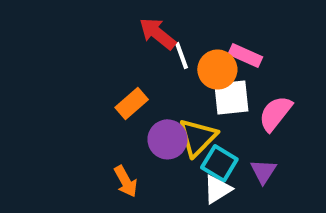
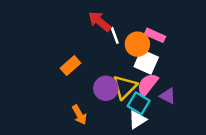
white square: (231, 97) -> (146, 62), turned 30
orange rectangle: (132, 103) -> (71, 66), moved
pink semicircle: (275, 113) -> (147, 85), moved
purple triangle: (263, 171) -> (168, 96), moved, turned -36

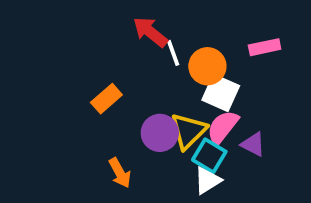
pink rectangle: (155, 35) -> (265, 47), moved, turned -36

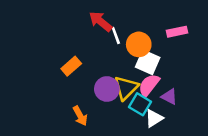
white triangle: (207, 180) -> (154, 118), moved

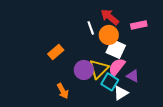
red arrow: (101, 21) -> (110, 17), moved

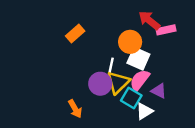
red arrow: (110, 17) -> (149, 20), moved
white line: (91, 28) -> (111, 66), moved, turned 32
orange rectangle: (56, 52) -> (75, 33), moved

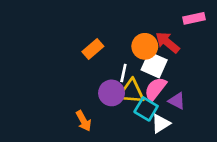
red arrow: (149, 20) -> (167, 42), moved
pink rectangle: (166, 30) -> (194, 18), moved
orange rectangle: (75, 33) -> (93, 49), moved
yellow triangle: (118, 83) -> (131, 92), turned 50

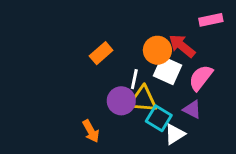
pink semicircle: (155, 89) -> (201, 78), moved

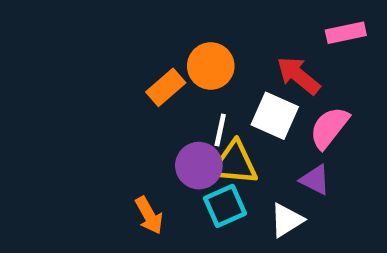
orange circle: (157, 50) -> (211, 66), moved
cyan square: (159, 118) -> (225, 206), moved, turned 35

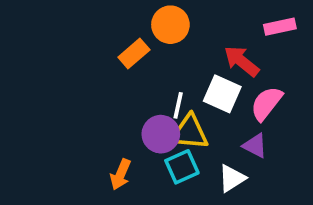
orange circle: (211, 66) -> (170, 25), moved
orange rectangle: (166, 87) -> (134, 54), moved
orange arrow: (149, 215) -> (121, 174), turned 52

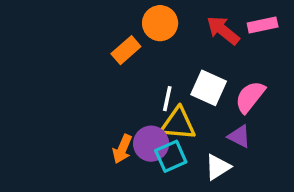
red arrow: (241, 61) -> (223, 30), moved
purple circle: (161, 134) -> (151, 144), moved
orange arrow: (121, 174) -> (122, 149), moved

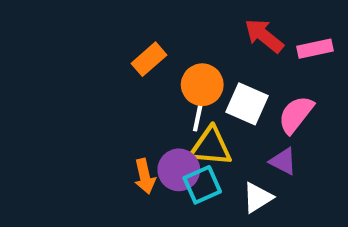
orange circle: (160, 23) -> (202, 85), moved
pink rectangle: (263, 25) -> (315, 49), moved
orange arrow: (122, 149) -> (145, 176), turned -36

